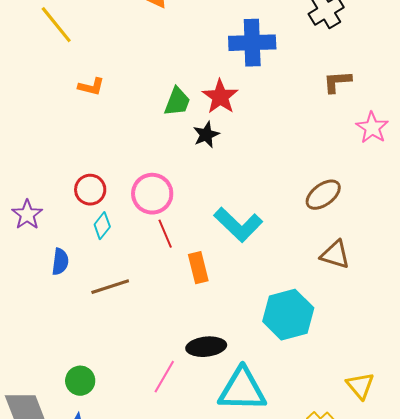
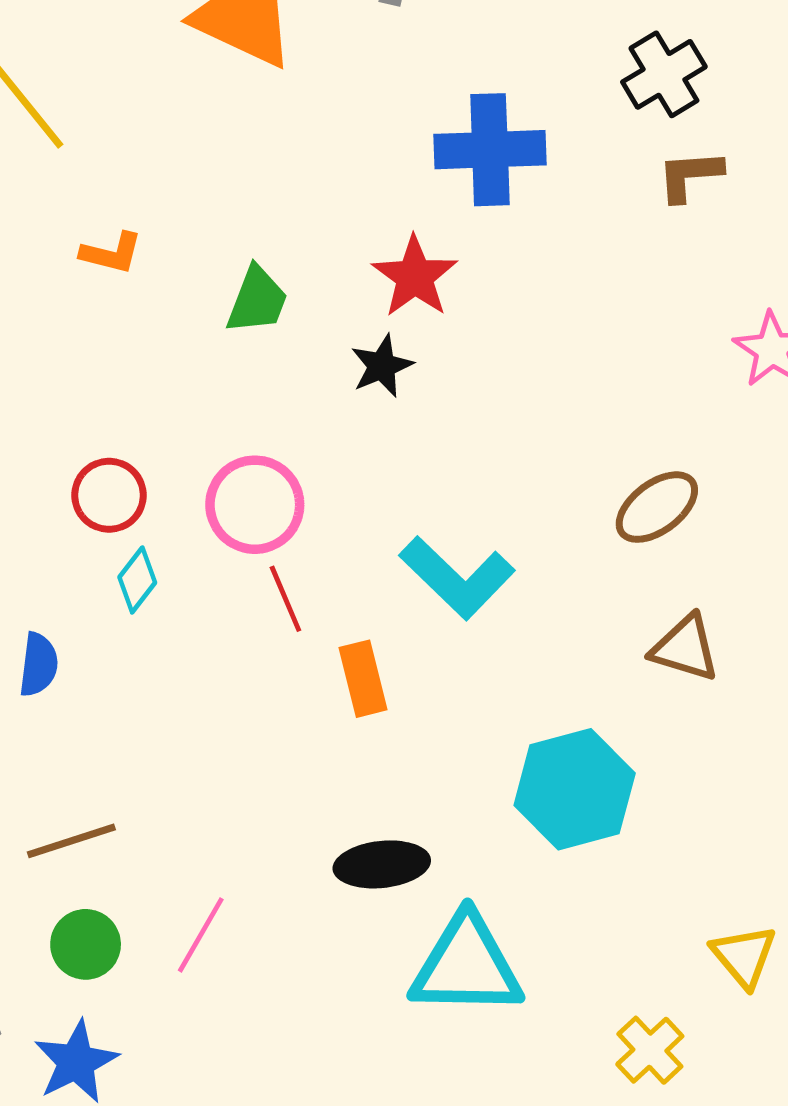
brown L-shape: (337, 82) -> (690, 175), moved
green trapezoid: (177, 102) -> (257, 300), moved
brown line: (110, 287) -> (71, 841), moved
pink line: (164, 377) -> (201, 935), moved

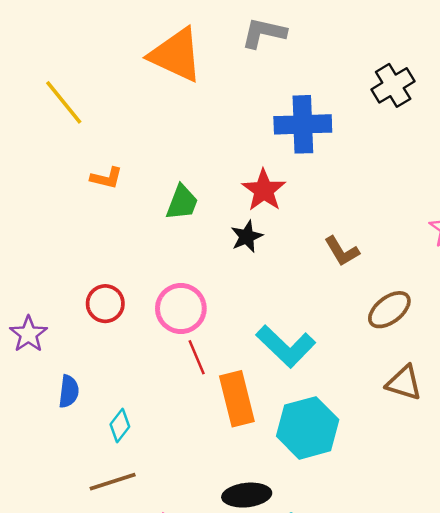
brown L-shape: (690, 175) -> (342, 251), moved, turned -117
cyan diamond: (137, 580) -> (120, 426), moved
orange rectangle: (363, 679) -> (237, 399), size x1.4
cyan hexagon: (575, 789) -> (308, 428), moved
brown line: (71, 841) -> (113, 482), moved

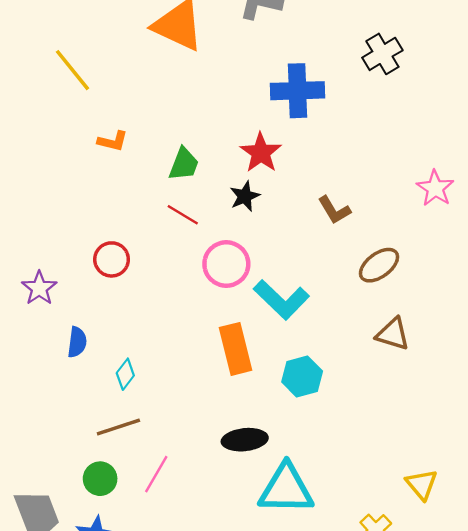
pink circle: (181, 308) -> (226, 264), moved
red line: (197, 357) -> (183, 215), moved, turned -36
cyan hexagon: (308, 428) -> (302, 377), size x0.7

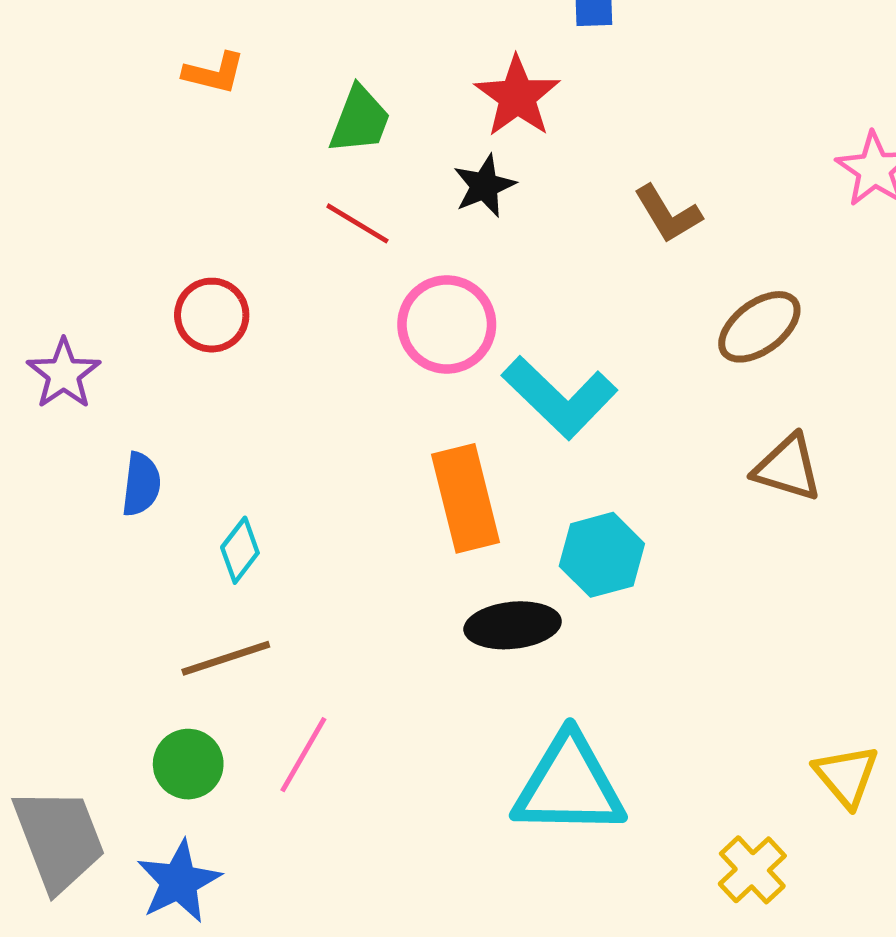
black ellipse: (245, 440) -> (513, 625), moved

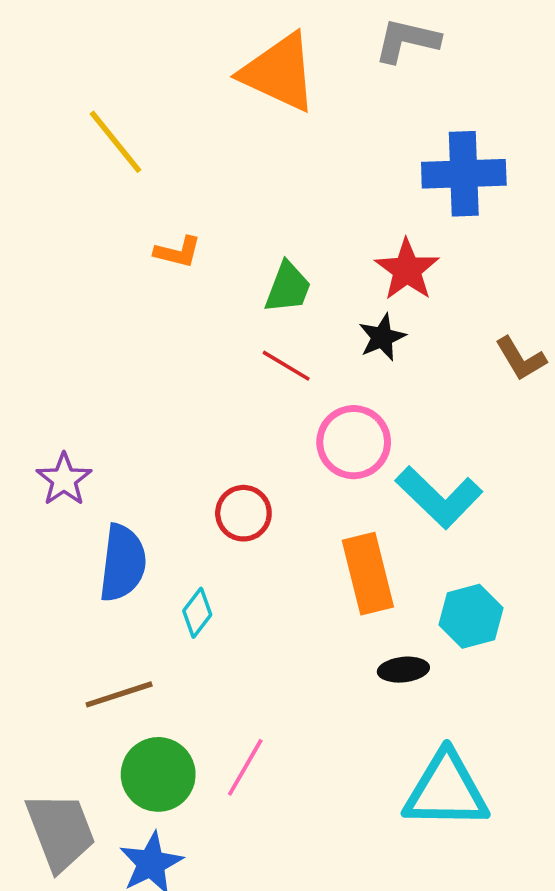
red circle: (212, 315) -> (243, 513), moved
blue semicircle: (141, 484) -> (123, 563), size x1.6
black ellipse: (513, 625) -> (403, 670), size x0.7
brown line: (226, 658) -> (119, 694), moved
green circle: (188, 764) -> (158, 774), size x1.4

